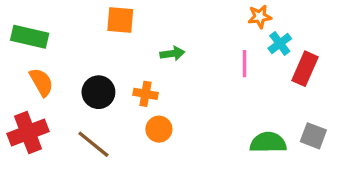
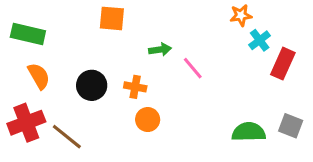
pink line: (245, 64) -> (193, 68), moved, turned -40
brown line: (93, 144) -> (67, 137), moved

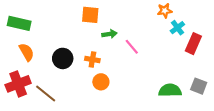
orange square: (112, 18) -> (90, 15), moved

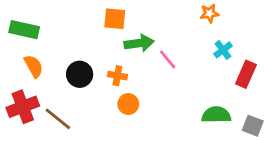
cyan cross: (177, 28) -> (223, 50), moved
green arrow: (109, 34) -> (139, 43), size x1.5
red rectangle: (193, 44) -> (246, 74), moved
gray square: (199, 86) -> (253, 126), moved

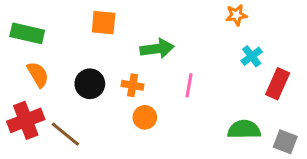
orange square: (115, 19) -> (104, 23), moved
pink line: (168, 59) -> (189, 85), moved, turned 50

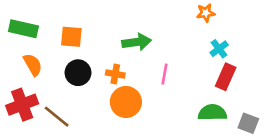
orange square: (104, 23) -> (71, 37), moved
red rectangle: (278, 84) -> (226, 77), moved
orange circle: (145, 117) -> (126, 102), size x1.5

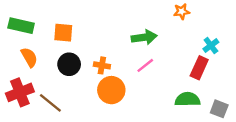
green arrow: (137, 42) -> (144, 37), moved
cyan cross: (219, 49) -> (211, 46), moved
pink line: (164, 74) -> (145, 65), turned 42

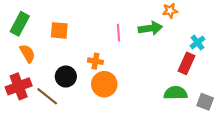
green rectangle: (21, 26) -> (20, 24), turned -75
green arrow: (144, 37) -> (150, 28), moved
black circle: (69, 64) -> (66, 77), moved
pink line: (145, 65) -> (118, 33), moved, turned -56

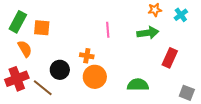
green arrow: (150, 28) -> (148, 33), moved
orange square: (59, 30) -> (42, 28), moved
cyan cross: (197, 42) -> (181, 15), moved
green semicircle: (176, 93) -> (138, 85), moved

